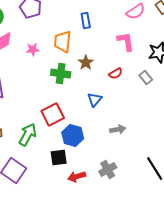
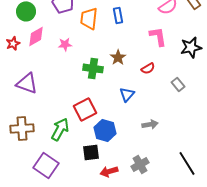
orange trapezoid: (63, 42) -> (89, 18), moved
gray rectangle: (146, 78) -> (178, 84), moved

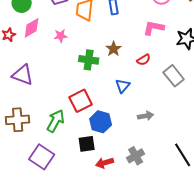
pink L-shape: (158, 36) -> (154, 28), turned -70
gray rectangle: (178, 84) -> (174, 76), size x1.5

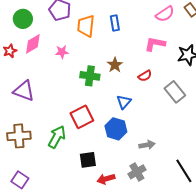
gray arrow: (146, 116) -> (147, 145), moved
blue hexagon: (101, 122) -> (116, 129), moved
purple square: (42, 157) -> (20, 180), moved, size x0.7

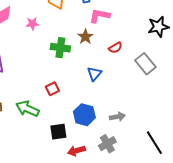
pink L-shape: (155, 44) -> (99, 16), moved
red square: (82, 117) -> (52, 89), size x0.6
blue hexagon: (116, 129) -> (84, 115), moved
green arrow: (57, 137) -> (27, 109), turned -95

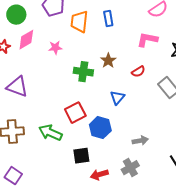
pink L-shape: (99, 16) -> (147, 40), moved
red square: (52, 89) -> (75, 113), size x1.5
blue hexagon: (84, 115) -> (100, 128), moved

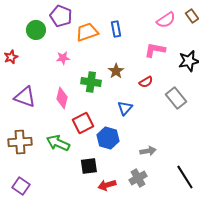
green circle: (16, 15) -> (36, 30), moved
orange trapezoid: (79, 22) -> (87, 32), turned 65
pink diamond: (26, 40) -> (62, 98), moved, turned -45

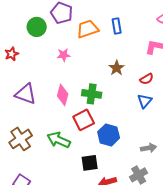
green cross: (91, 82) -> (92, 94), moved
blue triangle: (125, 108) -> (145, 101), moved
brown cross: (20, 142) -> (21, 139), turned -30

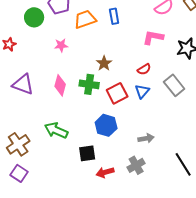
brown star: (117, 68) -> (104, 63), moved
red square: (84, 120) -> (117, 93), moved
brown cross: (21, 139) -> (18, 144), moved

